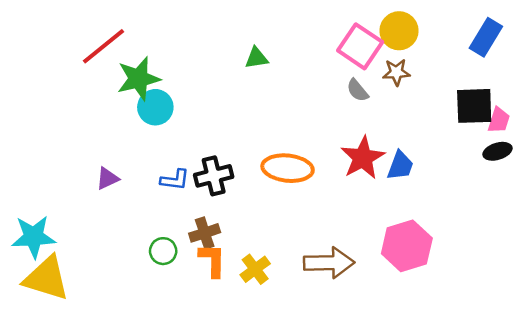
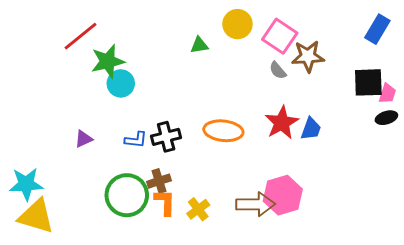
yellow circle: (399, 31) -> (237, 24), moved
brown star: (396, 72) -> (308, 56), size x1.5
pink hexagon: (407, 246) -> (283, 195), moved
green circle: (163, 251) -> (127, 195), size x2.0

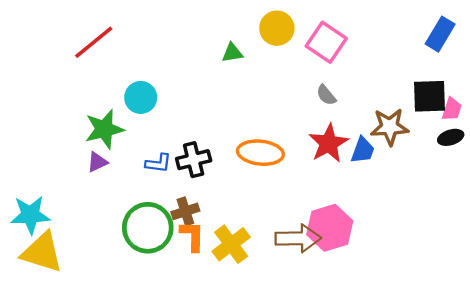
brown star: (308, 56) -> (390, 127), moved
green star: (108, 61) -> (104, 129), moved
gray semicircle: (278, 70) -> (326, 95), moved
yellow cross: (198, 209) -> (231, 244), size x1.4

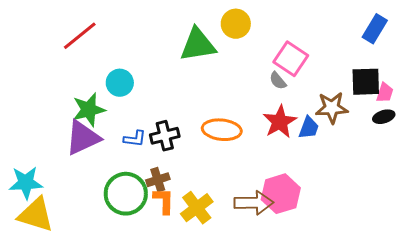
pink square: (326, 42) -> (291, 59), moved
green triangle: (232, 53) -> (198, 45), size x2.0
purple triangle: (97, 162) -> (83, 138), size x2.0

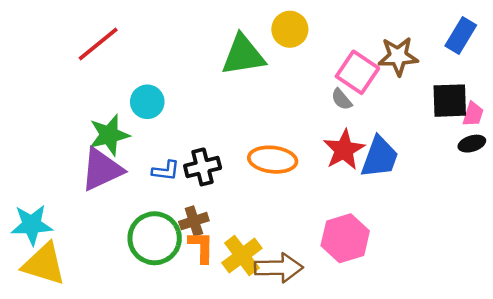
brown star: (332, 108) -> (398, 56), moved
blue trapezoid: (309, 128) -> (380, 157), size x1.5
brown arrow: (254, 203) -> (279, 268), moved

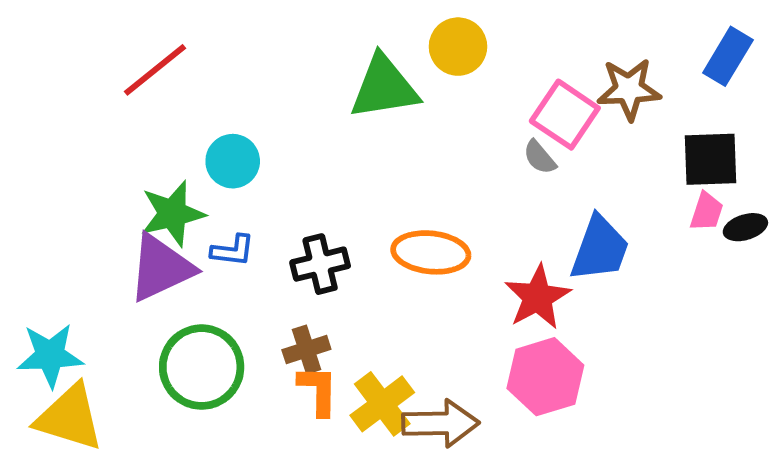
pink trapezoid: (473, 114) -> (707, 212), moved
red star: (344, 150) -> (538, 297), moved
blue L-shape: (166, 171) -> (233, 250), moved
green circle: (155, 238) -> (202, 367), moved

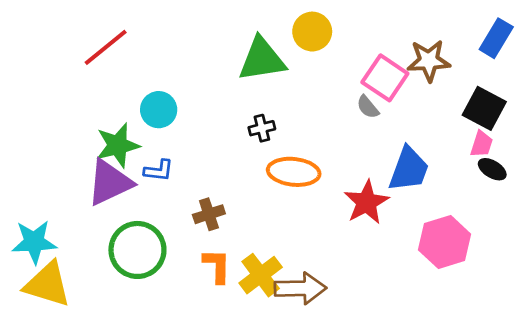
black square: (710, 159) -> (484, 108), turned 30
black ellipse: (745, 227) -> (492, 169), moved, turned 48
black cross: (320, 264) -> (262, 128), moved, size x0.7
brown cross: (306, 350) -> (209, 214), moved
pink hexagon: (545, 377) -> (445, 242), moved

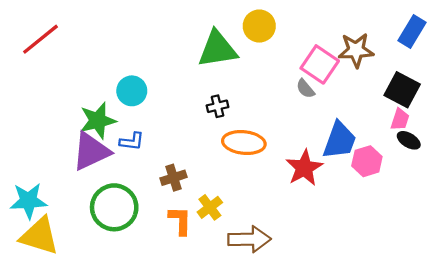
red line: (106, 47) -> (41, 39), moved
pink hexagon: (445, 242) -> (367, 161), moved, size x0.7
yellow cross: (261, 275) -> (210, 207), moved, size x0.7

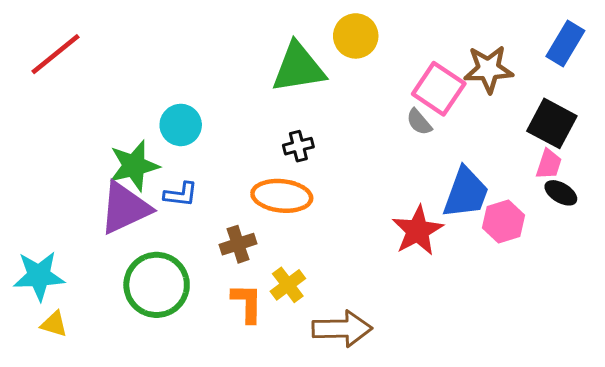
orange ellipse: (244, 143) -> (282, 196), moved
yellow triangle: (39, 236) -> (54, 324), size x0.5

